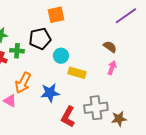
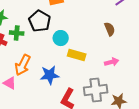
black pentagon: (40, 39) -> (40, 21), turned -30
brown semicircle: (110, 47) -> (110, 29), turned 32
pink arrow: (112, 68) -> (112, 62), moved, turned 56

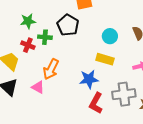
cyan circle: (61, 38) -> (110, 36), moved
blue star: (50, 75) -> (89, 79), moved

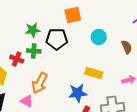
green star: (28, 21) -> (33, 30), moved
black pentagon: (68, 25) -> (57, 39), turned -30
cyan circle: (110, 36) -> (99, 37), moved

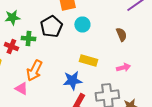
green star: (33, 30) -> (12, 18), moved
cyan circle: (99, 37) -> (82, 24), moved
black pentagon: (57, 39) -> (51, 26), turned -30

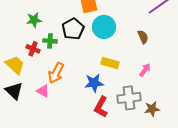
cyan circle: (82, 24) -> (104, 27), size x1.5
pink arrow: (123, 68) -> (145, 70), turned -40

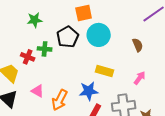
green star: (34, 20) -> (35, 20), moved
orange arrow: (56, 73) -> (60, 100), moved
pink triangle: (43, 91) -> (38, 91), moved

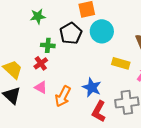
red cross: (28, 57) -> (41, 63), moved, turned 32
yellow rectangle: (105, 71) -> (121, 63), moved
blue star: (89, 91) -> (92, 87), turned 30

